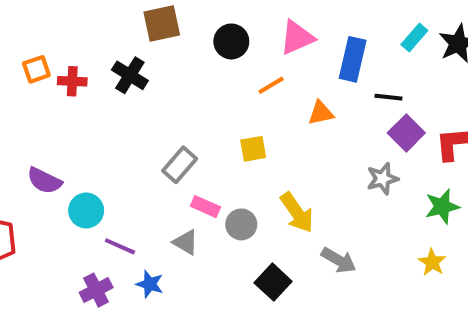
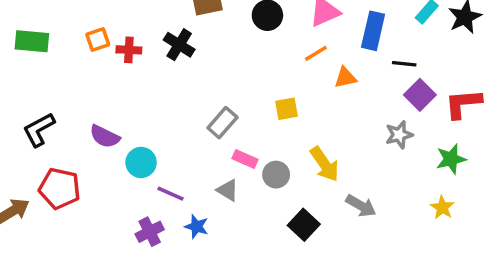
orange line: (271, 85) -> (316, 53), moved

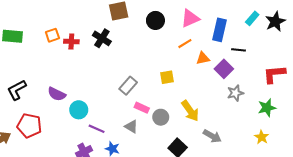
purple square: (420, 95) -> (224, 69), moved

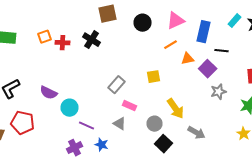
gray circle: (161, 117) -> (154, 124), moved

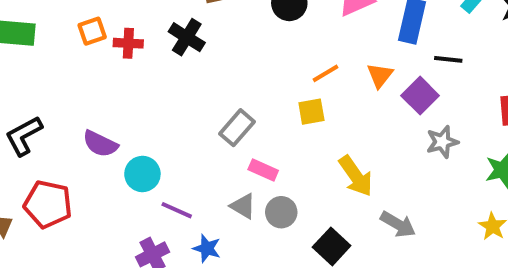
orange line: (170, 45) -> (326, 73), moved
orange triangle: (188, 59) -> (380, 75), turned -40
gray circle: (154, 124) -> (281, 212), moved

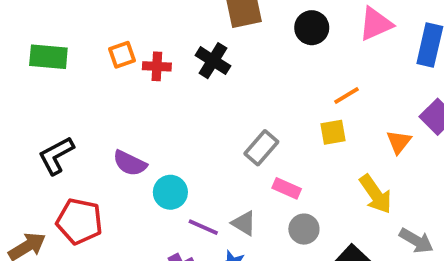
orange triangle: (380, 75) -> (399, 142), moved
gray triangle: (243, 206) -> (244, 223), moved

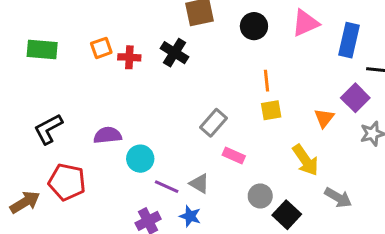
orange line: (347, 95) -> (266, 81), moved, turned -65
purple semicircle: (130, 163) -> (108, 135), turned 148
gray circle: (304, 229) -> (260, 196), moved

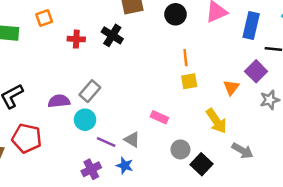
orange square: (101, 48) -> (44, 18), moved
gray rectangle: (213, 123) -> (90, 91), moved

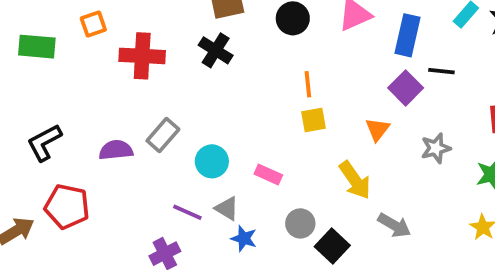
black cross: (112, 35) -> (216, 50), moved
red cross: (76, 39) -> (142, 56), size x1.6
purple square: (256, 71) -> (406, 88), moved
cyan circle: (85, 120) -> (212, 161), moved
blue star: (125, 166) -> (244, 239), moved

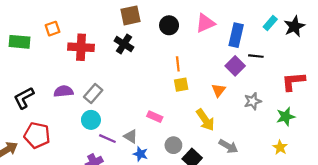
purple semicircle: (116, 150) -> (63, 91), moved
cyan circle: (212, 161) -> (91, 120), moved

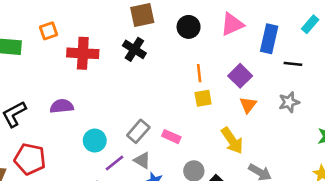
purple square: (235, 66) -> (240, 76), moved
gray rectangle: (93, 93) -> (138, 131), moved
gray star: (253, 101) -> (289, 102), moved
purple line: (107, 139) -> (115, 163), turned -63

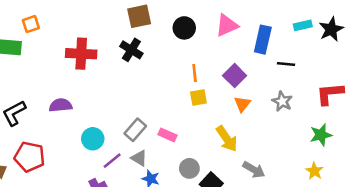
cyan rectangle: (310, 24) -> (303, 25), turned 36
orange square: (48, 31) -> (31, 24), moved
gray star: (289, 102) -> (282, 101), turned -30

